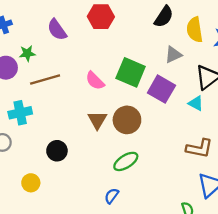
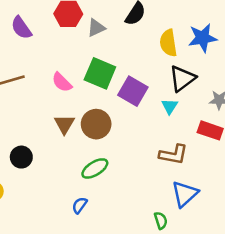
yellow semicircle: (195, 30) -> (168, 43), moved
gray triangle: (173, 55) -> (96, 28), moved
cyan triangle: (196, 103) -> (170, 106), turned 35

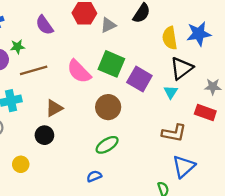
pink semicircle: (62, 82) -> (79, 71), size x1.4
brown triangle: (64, 124) -> (54, 108), moved, turned 30
blue semicircle: (80, 205) -> (94, 176), turned 32

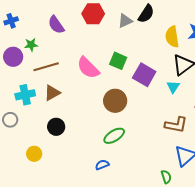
gray triangle: (108, 25) -> (125, 21), moved
green square: (111, 64) -> (118, 61), size x0.7
brown triangle: (54, 108) -> (52, 93), moved

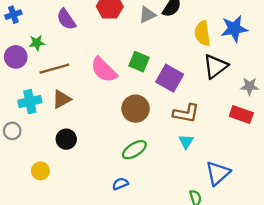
cyan triangle: (173, 87) -> (186, 141), moved
brown L-shape: (176, 125) -> (186, 113), moved

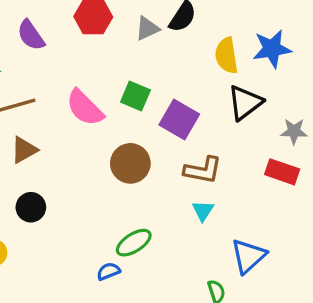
green ellipse: (134, 150) -> (134, 243), moved

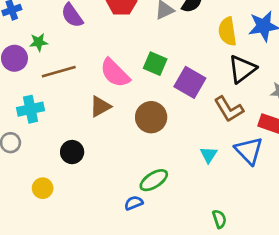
brown triangle: (24, 150) -> (100, 106), moved
brown L-shape: (203, 170) -> (229, 109), moved, turned 48
blue triangle: (248, 256) -> (249, 151), moved, turned -32

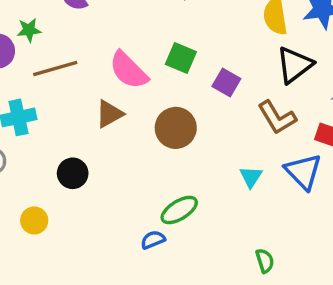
purple square: (190, 82) -> (226, 82), size x0.7

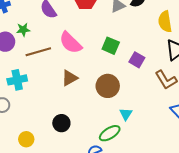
pink semicircle: (129, 70) -> (70, 43), moved
black circle: (73, 173) -> (61, 123), moved
cyan triangle: (251, 177) -> (126, 114), moved

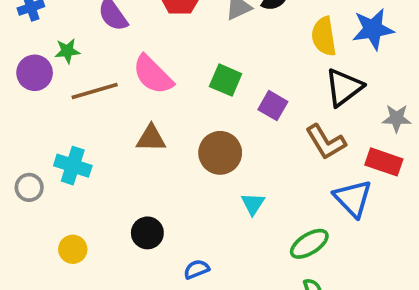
brown triangle: (69, 78) -> (151, 138), turned 30
cyan cross: (17, 80) -> (73, 166), moved, turned 30
black circle: (61, 123) -> (147, 233), moved
green ellipse: (110, 133) -> (309, 244), moved

